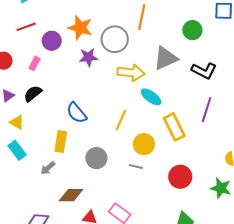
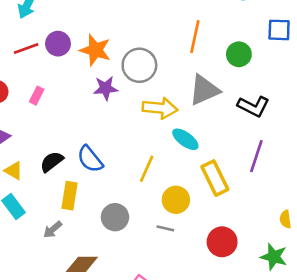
orange line: (142, 17) -> (195, 37), moved
purple circle: (52, 41) -> (58, 44), moved
black semicircle: (33, 94) -> (52, 162), moved

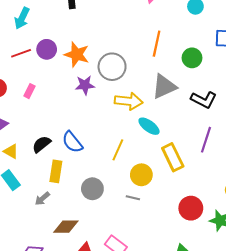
red circle: (222, 242) -> (191, 208), moved

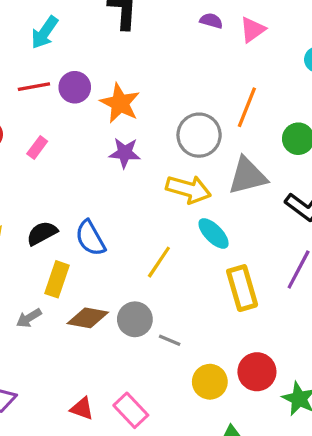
gray circle: (112, 67) -> (199, 135), moved
yellow circle: (141, 175) -> (210, 382), moved
gray circle: (92, 189) -> (135, 319), moved
brown diamond: (66, 227) -> (88, 318), moved

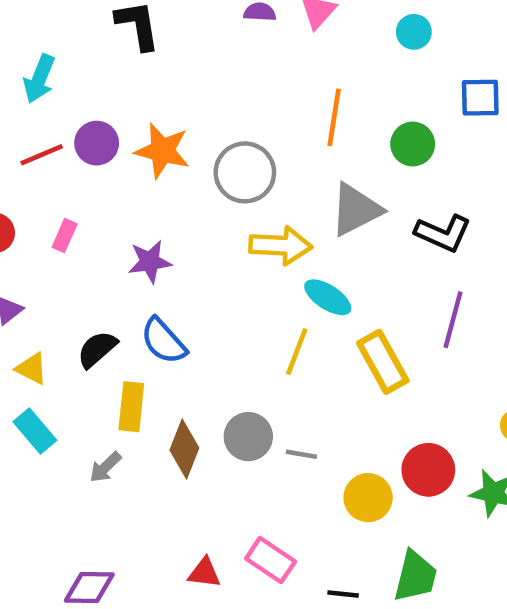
gray circle: (199, 135) -> (245, 172), moved
purple star: (125, 153) -> (150, 262), moved
yellow line: (159, 262) -> (297, 352), moved
brown diamond: (88, 318) -> (184, 449), turned -66

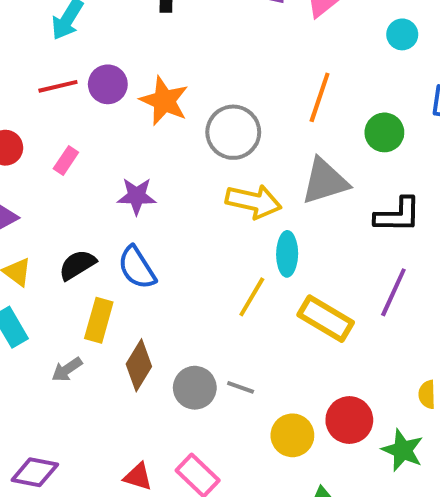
black L-shape: (443, 233) -> (398, 215), turned -33
cyan ellipse: (328, 297) -> (287, 254), turned 48
yellow rectangle: (383, 362) -> (326, 319), turned -40
gray circle: (248, 437) -> (195, 388), moved

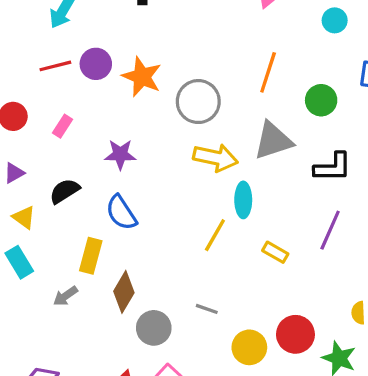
black semicircle: (77, 265) -> (65, 191), moved
yellow rectangle: (326, 319) -> (275, 252), size x0.6
gray circle: (195, 388) -> (154, 328), moved

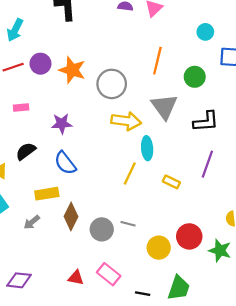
cyan circle: (335, 20) -> (205, 32), moved
pink rectangle: (62, 126) -> (21, 108), turned 56
gray triangle: (273, 141) -> (164, 107), turned -44
yellow rectangle: (91, 256) -> (47, 194), turned 70
gray circle: (154, 328) -> (102, 229), moved

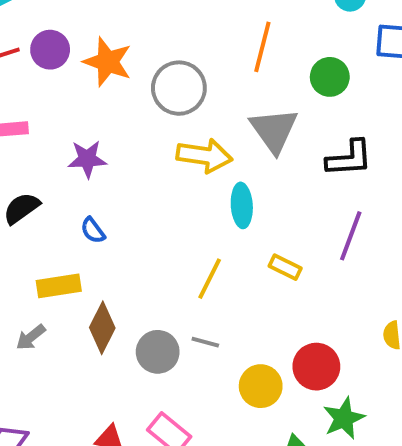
blue semicircle: (65, 163) -> (93, 230), size x0.6
yellow line: (130, 173) -> (210, 279), moved
green star: (220, 250) -> (344, 418), moved, turned 30

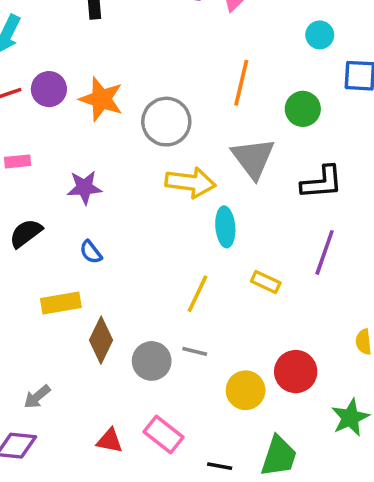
gray arrow: (31, 337) -> (37, 397), moved
green star: (344, 418) -> (350, 418), moved

